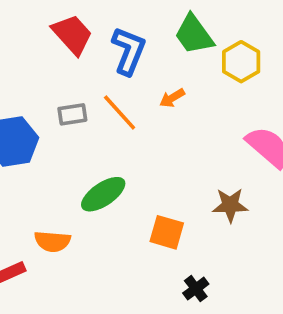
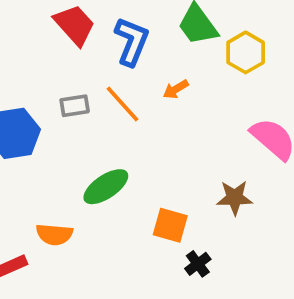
black cross: (196, 289) -> (198, 264), moved

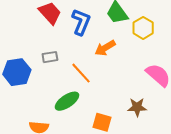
orange arrow: (176, 89) -> (105, 48), size x1.5
orange line: (122, 104) -> (81, 73), moved

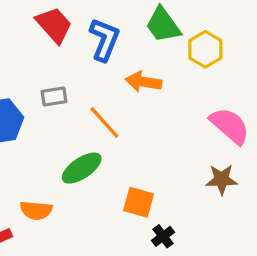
orange arrow: (105, 48) -> (143, 82), turned 40
brown star: (137, 107) -> (222, 179), moved

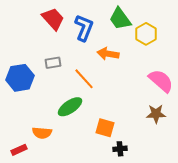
black cross: (163, 236) -> (120, 149), turned 32

